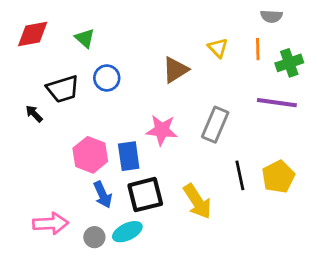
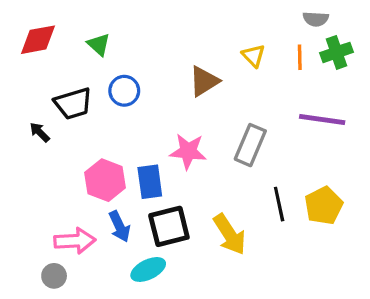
green cross: (289, 63) -> (336, 52), moved
pink arrow: (51, 223) -> (75, 241), moved
gray circle: (94, 237) -> (54, 276), moved

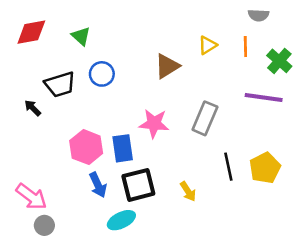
green cross: (336, 52) -> (279, 61), moved, turned -30
yellow triangle: (254, 56) -> (208, 45), turned 42
yellow arrow: (230, 234) -> (188, 191), size x0.6
pink arrow: (75, 241) -> (31, 197), moved, turned 40

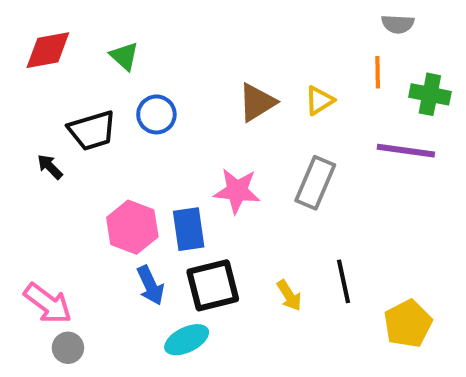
yellow triangle: (208, 45) -> (319, 100), moved
green cross: (279, 61) -> (430, 94), turned -30
black line: (228, 167) -> (343, 281), moved
yellow pentagon: (265, 168) -> (408, 324), moved

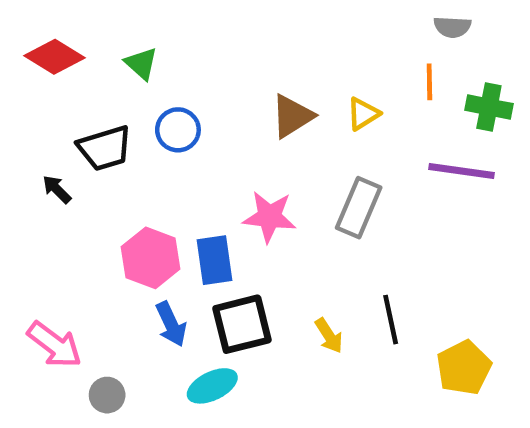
red diamond: (48, 50) -> (54, 57), turned 42
gray circle: (68, 348) -> (107, 395), moved

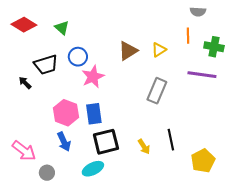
pink star: (269, 217) -> (93, 77), moved, turned -30
blue arrow: (171, 324) -> (64, 142), moved

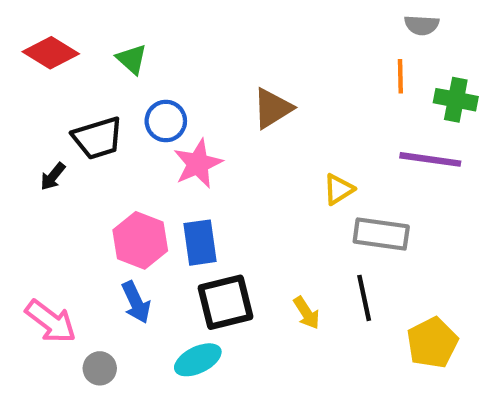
yellow triangle: (159, 50) -> (339, 189), moved
black arrow: (25, 83) -> (53, 176), turned -96
gray rectangle: (157, 91) -> (381, 234), moved, turned 75

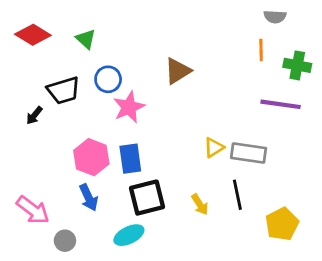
yellow triangle: (339, 189) -> (214, 147), moved

